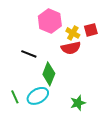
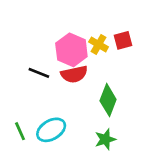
pink hexagon: (50, 21) -> (71, 50), moved
red semicircle: (71, 48) -> (74, 74), moved
green diamond: (49, 74) -> (108, 100), moved

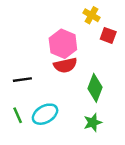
red square: (123, 40) -> (108, 35), turned 35
yellow cross: (99, 44) -> (92, 15), moved
black line: (39, 73) -> (22, 80), moved, turned -30

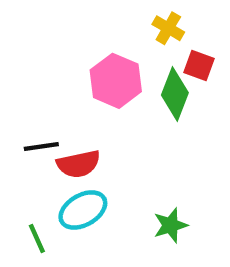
red semicircle: (65, 65) -> (79, 164), moved
green diamond: (95, 88) -> (175, 94), moved
green line: (18, 115) -> (37, 238), moved

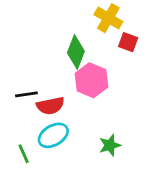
yellow cross: (168, 28) -> (108, 18), size x1.4
pink hexagon: (116, 81) -> (91, 80), moved
green diamond: (175, 94) -> (76, 52), moved

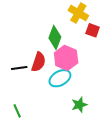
red semicircle: (50, 106) -> (39, 62), moved, turned -60
cyan ellipse: (53, 135) -> (60, 78), moved

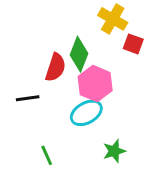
red semicircle: (39, 62) -> (55, 67), moved
green line: (17, 111) -> (47, 155), moved

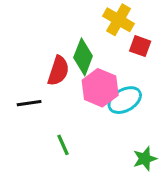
cyan ellipse: (86, 113) -> (125, 100), moved
green star: (114, 151) -> (145, 159), moved
green line: (47, 155) -> (63, 145), moved

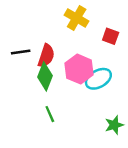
yellow cross: (119, 20) -> (77, 18), moved
green diamond: (83, 57) -> (45, 76), moved
black line: (29, 103) -> (21, 52), moved

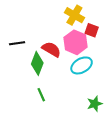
yellow cross: (77, 18) -> (74, 15), moved
red semicircle: (46, 56) -> (51, 49), moved, turned -78
pink hexagon: (79, 69) -> (75, 42), moved

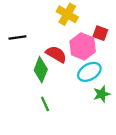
yellow cross: (74, 15) -> (67, 14), moved
black line: (17, 43) -> (17, 38), moved
green star: (95, 104) -> (102, 94), moved

